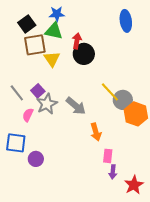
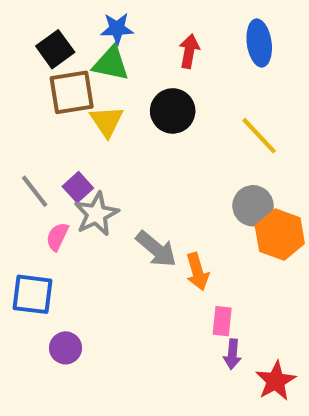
red arrow: (77, 41) -> (189, 51), moved
yellow line: (110, 92) -> (259, 136), moved
gray arrow: (76, 106) -> (156, 249), moved
purple circle: (36, 159) -> (66, 348), moved

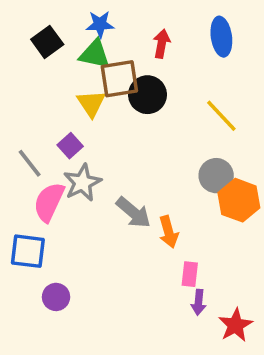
brown square: (72, 92) -> (119, 79), moved
purple square: (78, 187) -> (70, 146), moved
pink semicircle: (57, 237) -> (49, 202), size x1.6

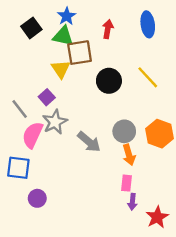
blue star: (100, 24) -> (67, 16), turned -30
black circle: (147, 95) -> (109, 81), moved
gray circle: (216, 176) -> (124, 131), moved
orange arrow: (169, 232) -> (129, 155), moved

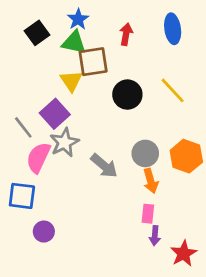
purple square: (47, 97) -> (55, 114), size x1.5

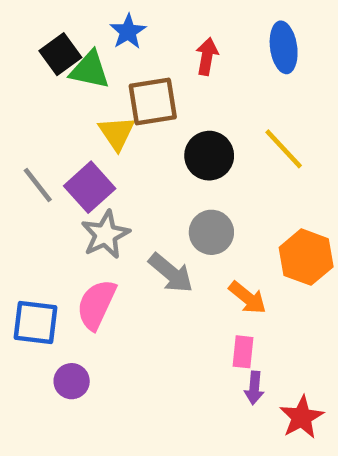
green triangle: (74, 42) -> (90, 70), moved
gray line: (23, 127) -> (38, 185), moved
gray circle: (145, 153) -> (211, 232), moved
pink semicircle: (38, 158) -> (96, 304), moved
orange arrow: (151, 181) -> (248, 298), turned -35

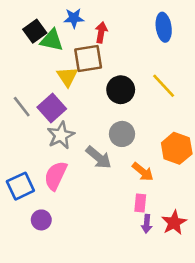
blue star: (128, 32) -> (74, 18), turned 30
red arrow: (207, 56) -> (101, 32), moved
blue square: (36, 323) -> (20, 186), turned -32
red star: (302, 417) -> (174, 223), moved

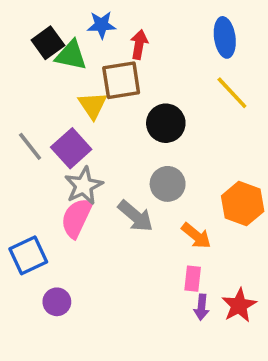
yellow line: (164, 86) -> (232, 93), moved
pink semicircle: (56, 176) -> (76, 218), moved

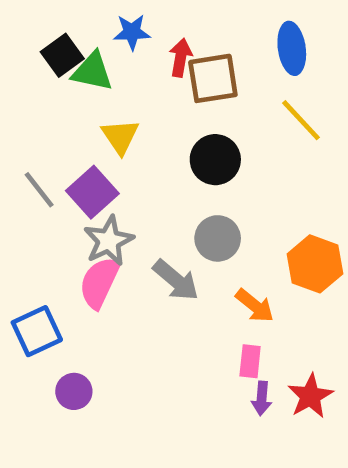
brown square: (121, 80) -> (213, 78), moved

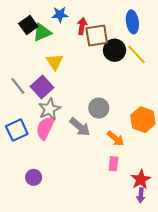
green triangle: (92, 72) -> (42, 32), turned -36
black circle: (215, 160) -> (115, 50), moved
blue square: (37, 331) -> (17, 130), moved
purple arrow: (262, 398) -> (141, 195), moved

